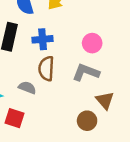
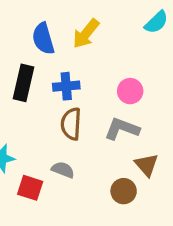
gray semicircle: (27, 88) -> (63, 170), moved

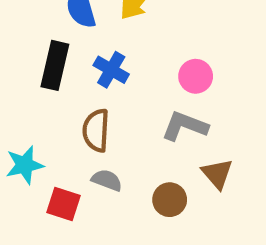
blue cross: (66, 86) -> (111, 70), turned 35
brown semicircle: (71, 124) -> (96, 130), moved
brown circle: (124, 191) -> (170, 200), moved

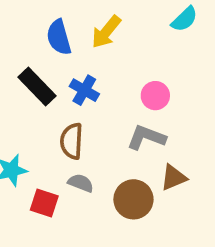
black rectangle: (55, 65) -> (37, 86), turned -57
brown triangle: (217, 174) -> (174, 178), turned 48
brown circle: (170, 200) -> (133, 199), size x1.4

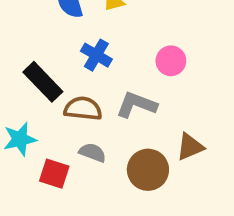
black rectangle: (37, 86) -> (43, 82), moved
gray L-shape: (146, 137) -> (136, 105), moved
brown semicircle: (72, 141) -> (83, 109), turned 93

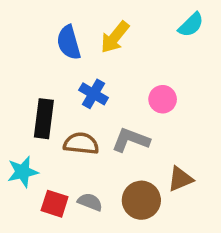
black rectangle: (43, 82) -> (44, 119), turned 51
gray semicircle: (93, 153) -> (90, 202), moved

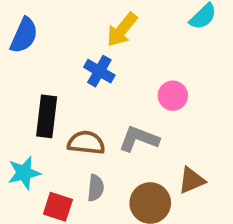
blue semicircle: (69, 43) -> (24, 35), moved, turned -140
blue cross: (94, 94) -> (99, 71), moved
gray semicircle: (90, 202) -> (96, 188), moved, turned 75

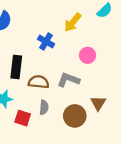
yellow arrow: (122, 30) -> (73, 22), moved
brown triangle: (192, 180) -> (98, 103), turned -35

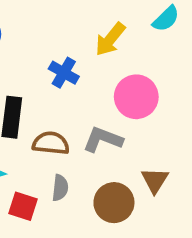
pink circle: (88, 55) -> (136, 97), size x1.5

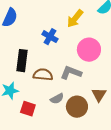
gray semicircle: (60, 188) -> (57, 99), moved, turned 56

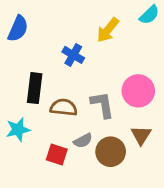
pink circle: (89, 50) -> (138, 91), moved
gray L-shape: (71, 73) -> (102, 105), turned 60
red square: (28, 109) -> (57, 154), moved

